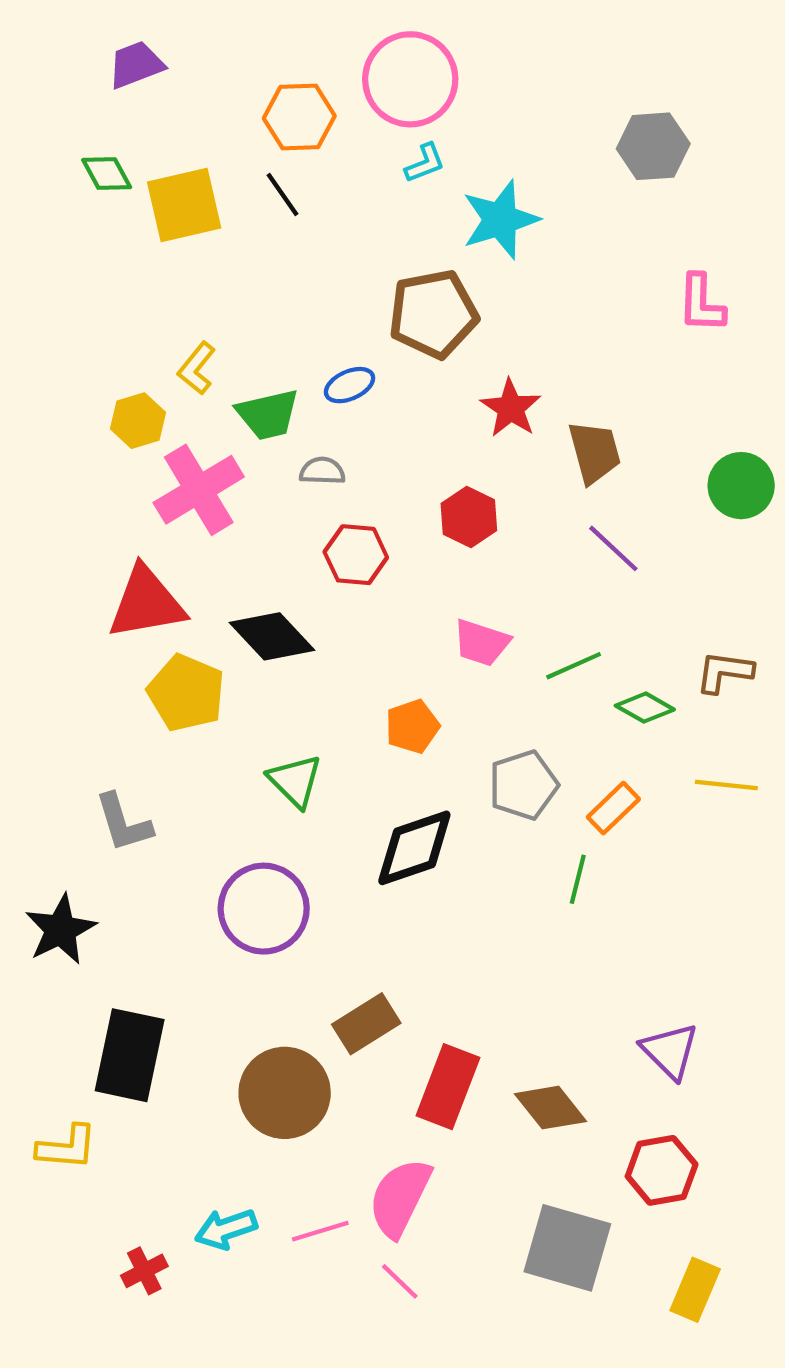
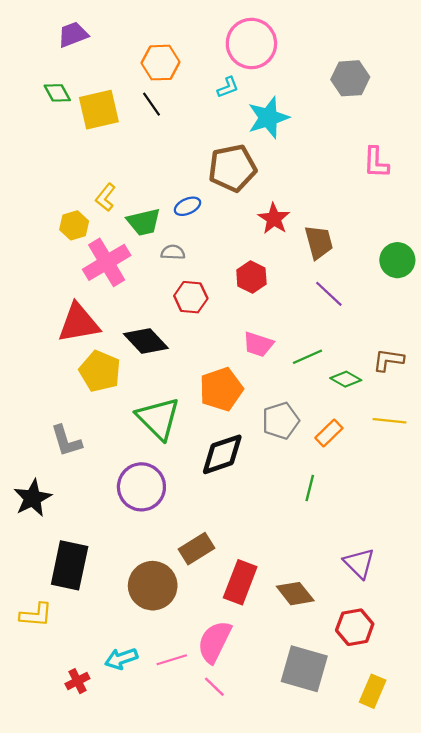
pink circle: (410, 79) -> (251, 44), moved
orange pentagon: (412, 726) -> (221, 389), size x1.5
green triangle: (295, 781) -> (158, 418), size x1.5
green line: (578, 879) -> (310, 488), moved

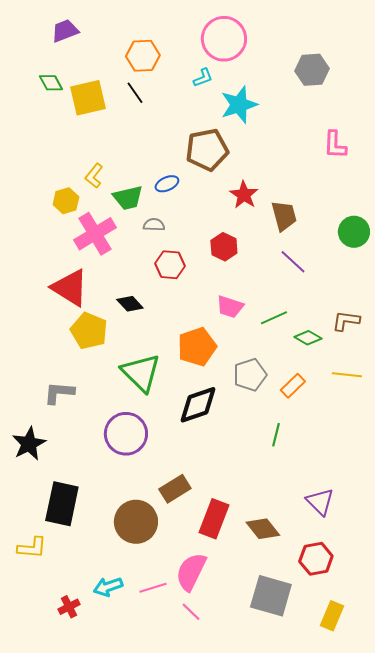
red triangle: (79, 323) -> (70, 288), turned 42
black diamond: (146, 341) -> (130, 304), size x0.7
gray L-shape: (66, 441) -> (59, 393), turned 112

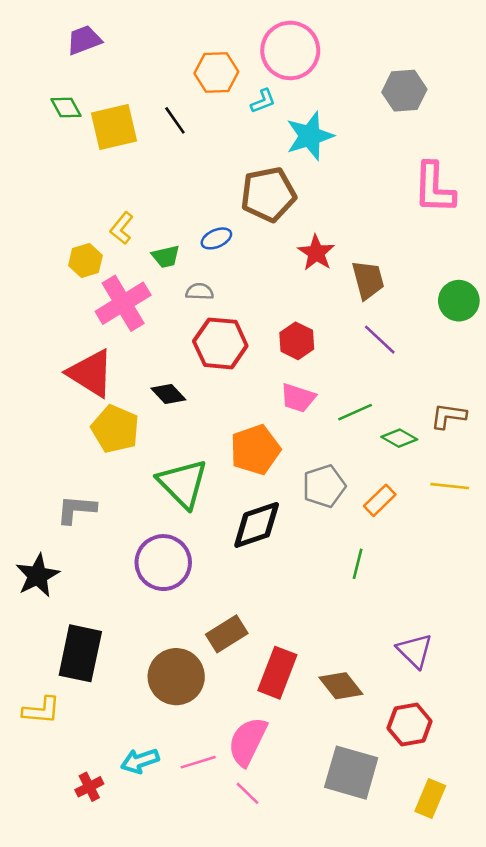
orange hexagon: (143, 56) -> (216, 72), moved
pink L-shape: (335, 145) -> (434, 188), size x1.4
green trapezoid: (128, 198) -> (166, 257), size x0.7
red hexagon: (224, 247) -> (297, 341), moved
red hexagon: (170, 265) -> (220, 343), size x1.4

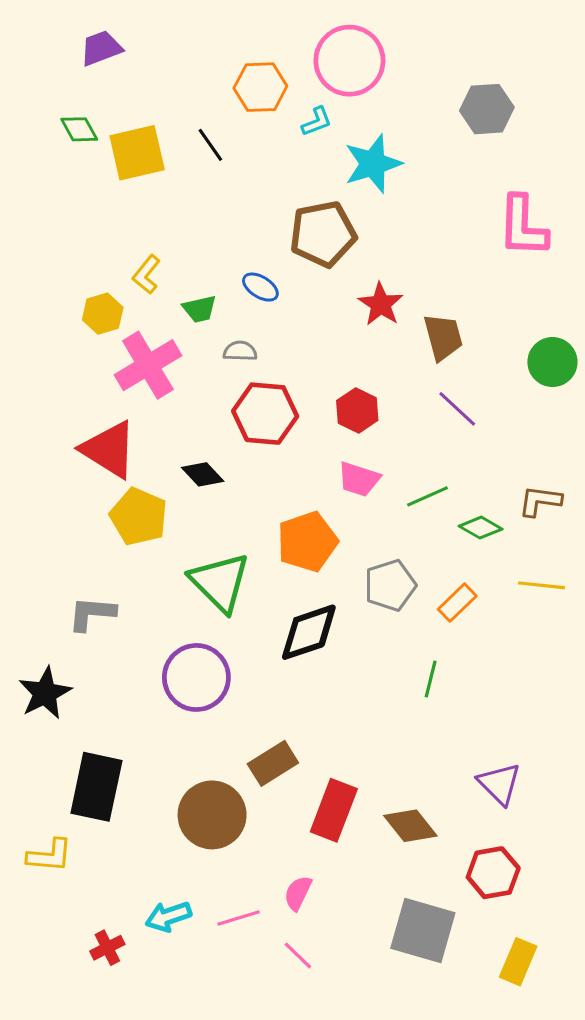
blue ellipse: (216, 238) -> (260, 287), turned 56
pink semicircle: (247, 741) -> (298, 893), size x0.6

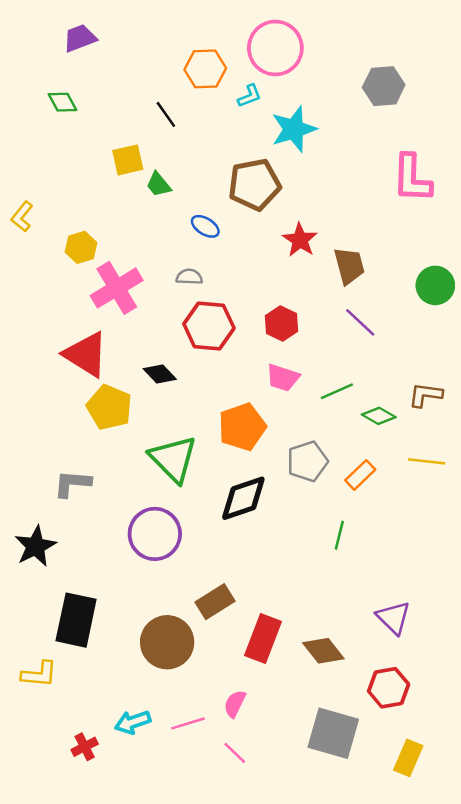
yellow square: (137, 153) -> (128, 160), moved, size x0.7
yellow L-shape: (146, 275) -> (22, 217), moved
green trapezoid: (200, 309) -> (158, 185), moved, turned 64

